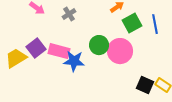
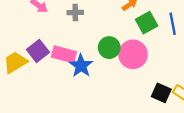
gray cross: (69, 14) -> (75, 12), turned 32
blue star: (74, 61) -> (81, 66), turned 30

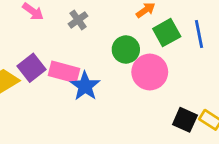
gray cross: (75, 12) -> (78, 20), turned -35
green circle: (109, 48) -> (126, 49), moved

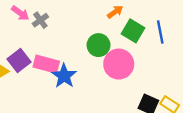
gray cross: (78, 20) -> (40, 20), moved
green square: (167, 33) -> (133, 31), turned -30

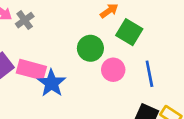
blue line: (160, 32) -> (149, 74), moved
pink circle: (119, 64) -> (113, 70), size x0.7

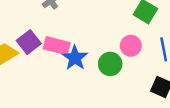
green circle: (90, 48) -> (110, 64), moved

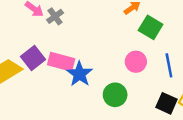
green circle: (110, 64) -> (115, 95), moved

